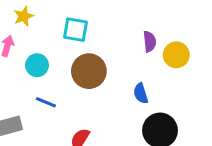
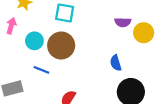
purple semicircle: (150, 41) -> (123, 22), turned 98
brown circle: (89, 71) -> (61, 45), moved

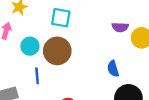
blue line: (41, 70) -> (37, 76), turned 63

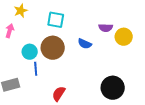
cyan circle: (30, 46) -> (30, 52), moved
blue semicircle: (113, 69) -> (85, 44), moved, turned -48

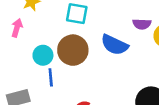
blue semicircle: (85, 44) -> (115, 45), size x1.5

